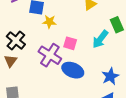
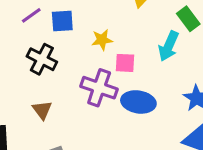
yellow star: (49, 22) -> (102, 40), moved
black cross: (16, 40) -> (42, 59), moved

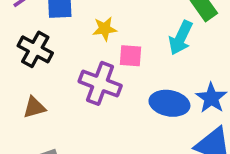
blue ellipse: (138, 102) -> (169, 103), moved
brown triangle: (42, 110) -> (34, 107), turned 50

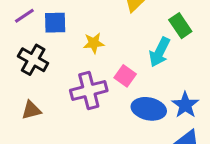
pink square: (130, 56) -> (125, 76), moved, turned 30
purple cross: (100, 83) -> (89, 90), turned -36

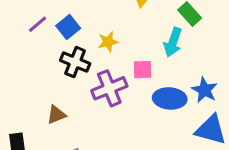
blue square: (55, 23) -> (68, 27), turned -30
black cross: (33, 60) -> (75, 62), moved
pink square: (125, 76) -> (143, 70), turned -30

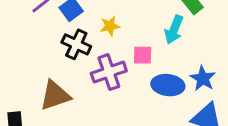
brown triangle: (56, 115) -> (55, 95), size x1.6

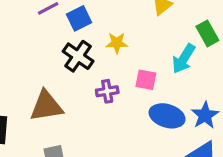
purple cross: (109, 72) -> (107, 91), size x0.6

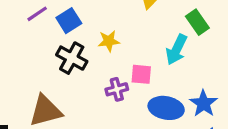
purple cross: (107, 91) -> (117, 89), moved

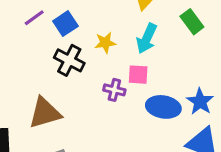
cyan arrow: (176, 50) -> (147, 38), moved
purple cross: (117, 89) -> (114, 90), turned 30

